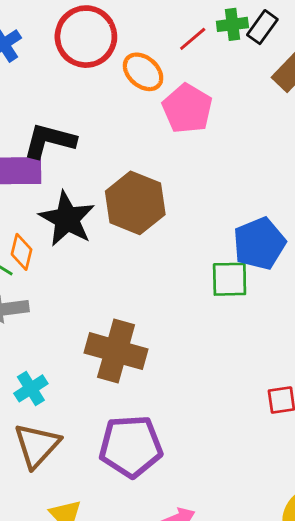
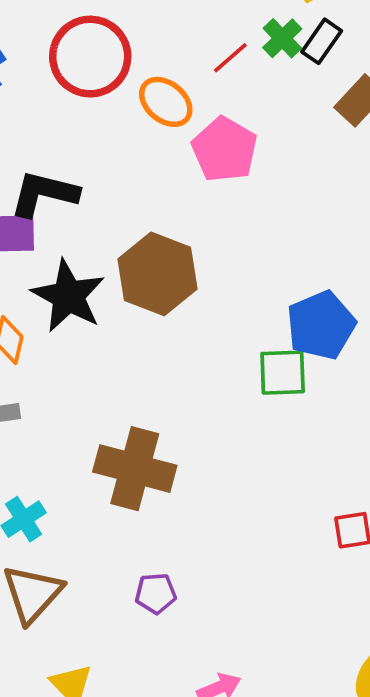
green cross: (232, 24) -> (282, 38), turned -36
purple pentagon: (131, 446) -> (156, 593), size x0.5

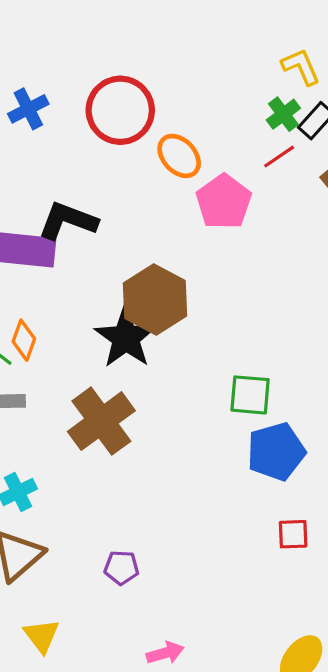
red line: (230, 58) -> (279, 157), moved
black star: (68, 296) -> (126, 338), moved
blue pentagon: (321, 325) -> (276, 452), moved
brown cross: (135, 469) -> (101, 421), moved, turned 32

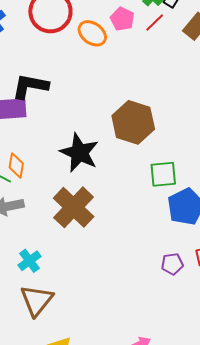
pink pentagon: (224, 202) -> (122, 19), moved, size x0.7
brown hexagon: (155, 300) -> (133, 122), moved
purple pentagon: (121, 568) -> (172, 264), moved

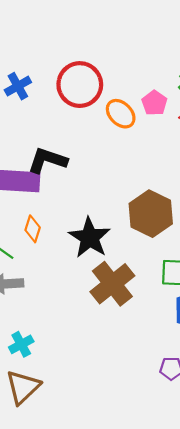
orange diamond: (16, 166) -> (33, 229), moved
brown cross: (74, 207) -> (112, 284), moved

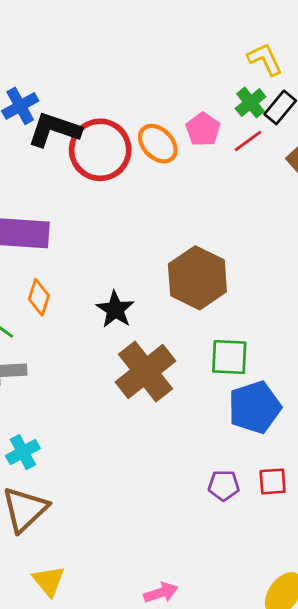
red circle: (80, 85) -> (100, 150), moved
black L-shape: (47, 160) -> (54, 130), moved
black star: (90, 238) -> (115, 309), size x0.7

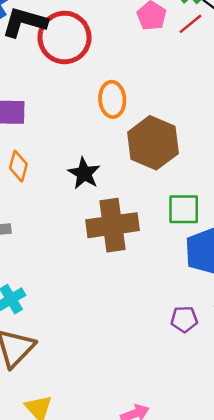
orange ellipse: (158, 144) -> (112, 99), moved, turned 44
brown cross: (145, 372) -> (113, 225), turned 33

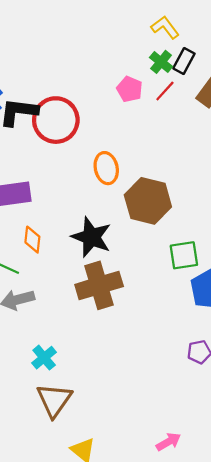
black star: (84, 173) -> (91, 237), size x1.4
brown cross: (113, 225) -> (99, 285), moved

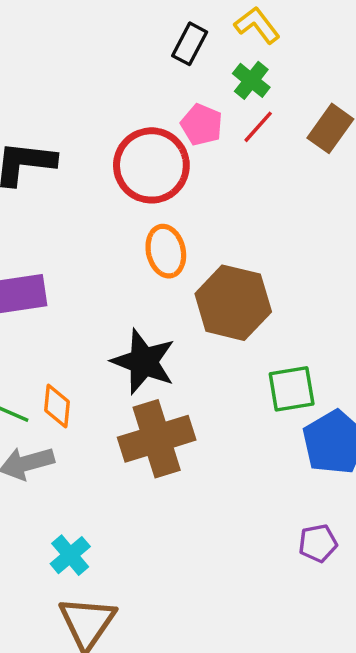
black rectangle: (184, 61) -> (190, 44), moved
red circle: (56, 120) -> (151, 165), moved
orange diamond: (32, 240) -> (57, 406), moved

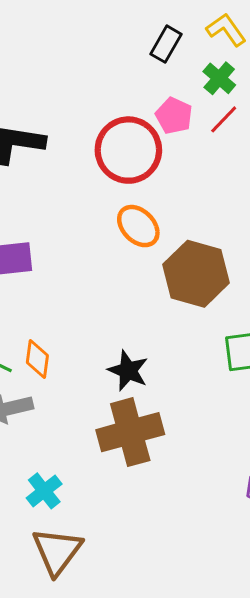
orange ellipse: (166, 251) -> (138, 226), turned -33
black star: (143, 362) -> (128, 371), moved, size x0.7
brown cross: (157, 439) -> (130, 432), moved

